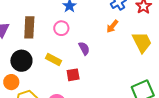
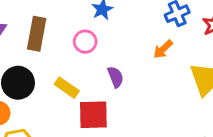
red square: (73, 75) -> (93, 115), size x1.5

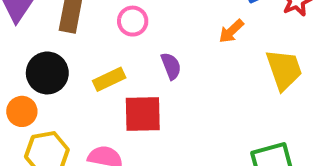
yellow rectangle: (67, 88) -> (109, 79), turned -60

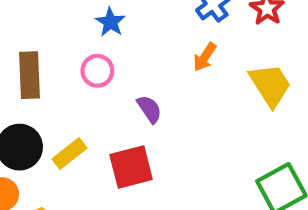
yellow rectangle: (109, 79) -> (69, 154), moved

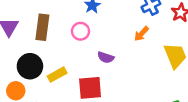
purple semicircle: (149, 109) -> (106, 57), turned 133

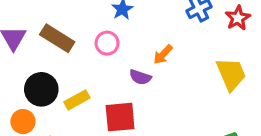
brown rectangle: (42, 27) -> (57, 38), turned -65
orange arrow: (141, 34) -> (163, 54), moved

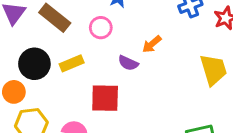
yellow rectangle: (77, 100) -> (72, 63), moved

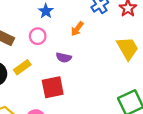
orange arrow: (152, 44) -> (77, 29), moved

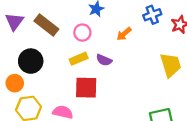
yellow rectangle: (22, 67) -> (79, 59), moved

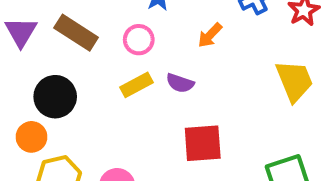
red square: (86, 88) -> (203, 143), moved

